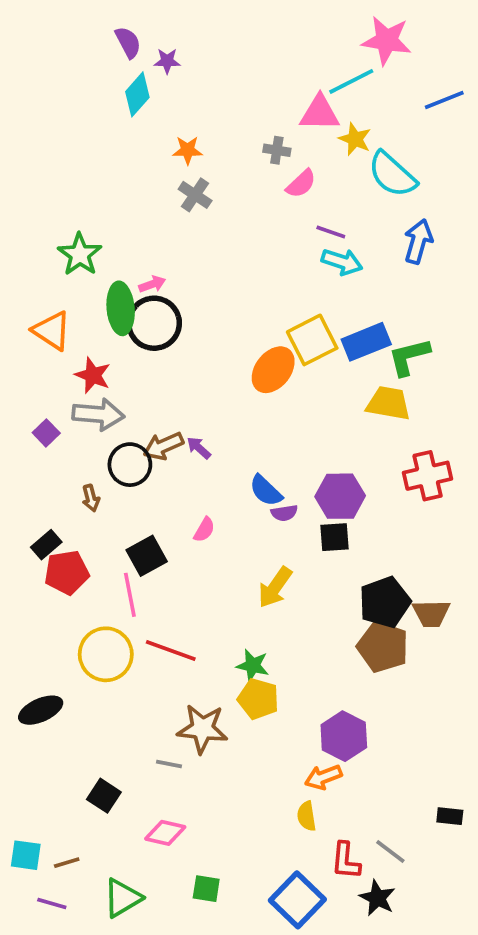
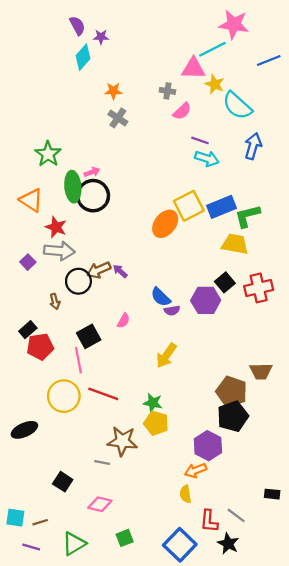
black square: (335, 537) -> (225, 282), moved, turned -36
black pentagon: (385, 602) -> (233, 416), moved
green square: (206, 889) -> (125, 538), turned -30

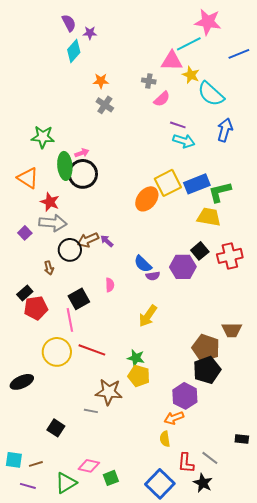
green star: (48, 154) -> (43, 137), turned -30
pink semicircle: (123, 321) -> (110, 285), turned -32
pink diamond: (100, 504) -> (89, 466), moved

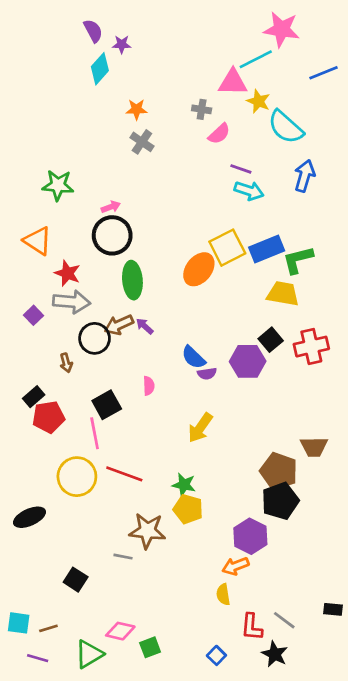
green ellipse: (65, 166) -> (132, 280), moved
black rectangle: (242, 439) -> (333, 609), moved
blue square: (160, 484) -> (216, 655), size x0.5

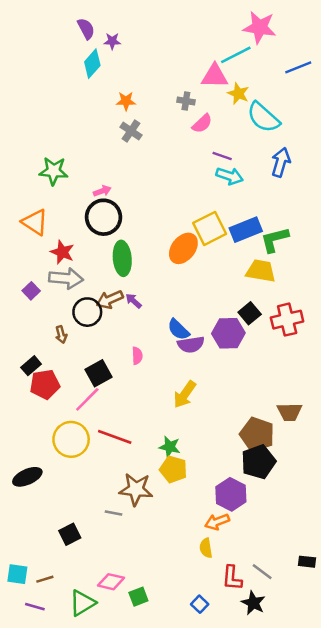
purple semicircle: (207, 374) -> (191, 344), size x1.5
pink line: (95, 433) -> (87, 399), turned 56
black square: (76, 580) -> (70, 534), turned 30

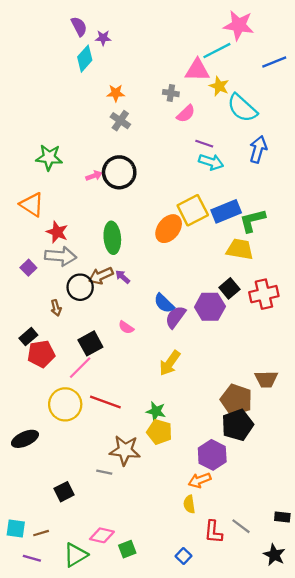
black circle: (104, 217) -> (119, 172), moved
purple semicircle: (191, 344) -> (175, 317), turned 135
pink semicircle: (137, 356) -> (126, 327), turned 126
black star: (253, 603) -> (274, 555), moved

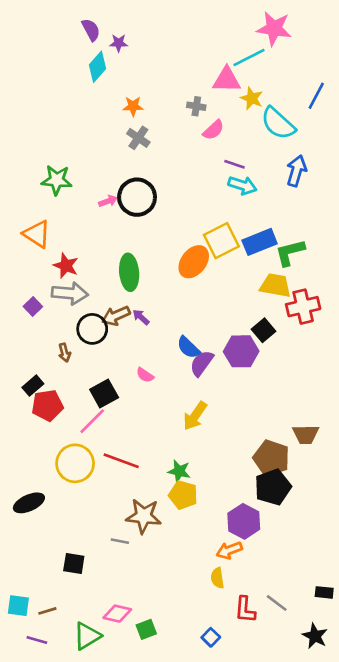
blue line: (274, 62) -> (316, 96), moved, turned -40
red cross: (264, 294) -> (303, 307), moved
black square: (64, 492) -> (74, 563), turned 36

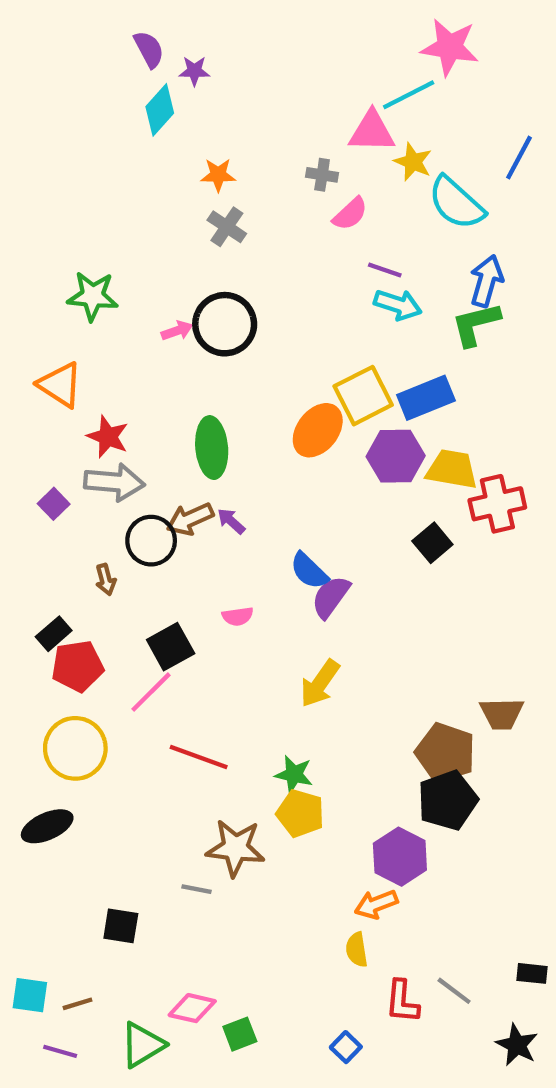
green L-shape: (290, 252) -> (476, 324), moved
purple hexagon: (241, 351) -> (396, 456), moved
pink semicircle: (145, 375) -> (238, 616), turned -42
yellow circle: (75, 463) -> (75, 748), moved

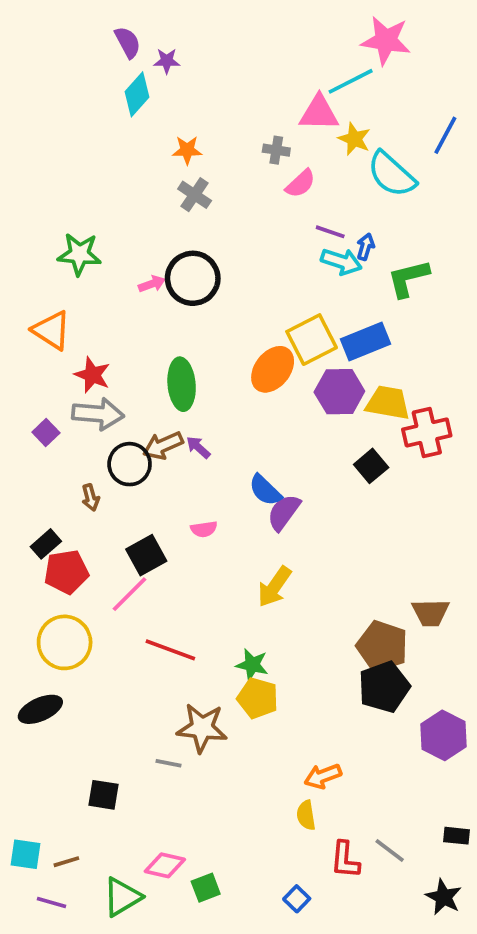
blue arrow: (487, 281) -> (365, 247), moved, size x0.6
purple hexagon: (400, 857) -> (444, 735), moved

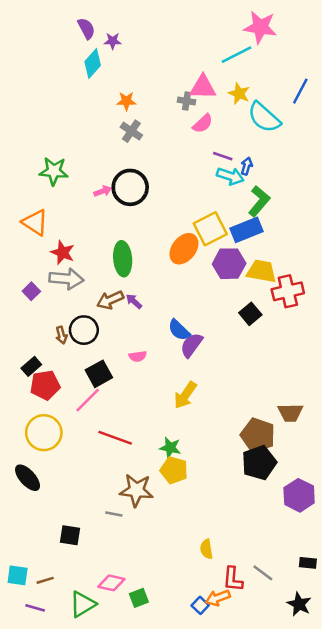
pink triangle: (319, 113) -> (203, 87), moved
green L-shape: (408, 278) -> (259, 201), moved, turned 144
black circle: (130, 464) -> (84, 330), moved
black ellipse: (40, 709) -> (28, 478), turned 72
orange arrow: (323, 776) -> (218, 598), moved

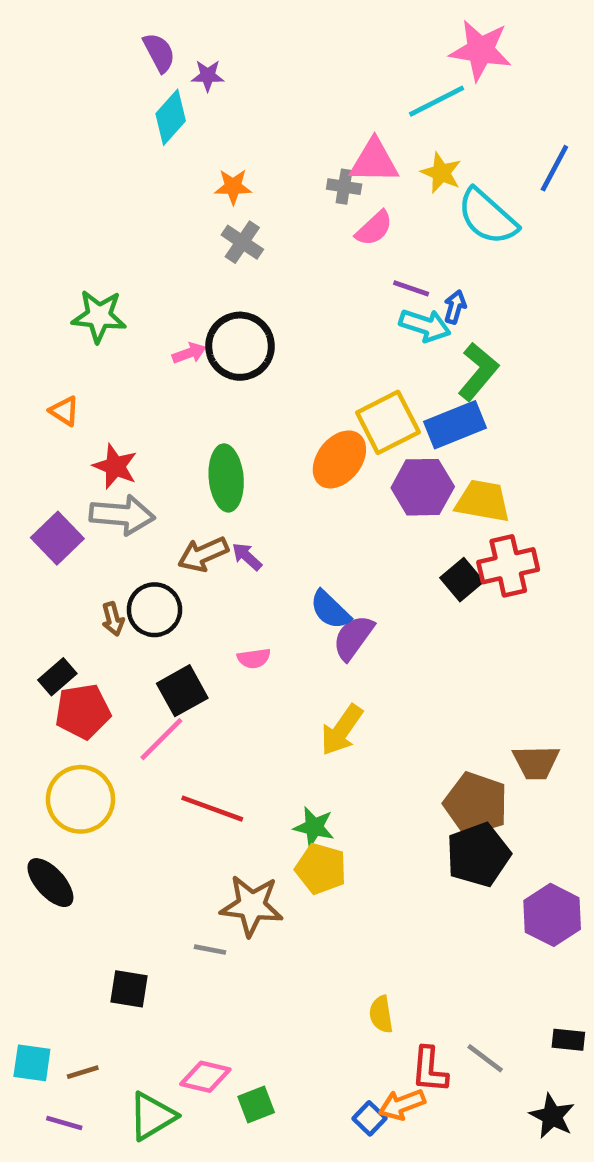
orange triangle: (35, 222) -> (64, 411), size x0.6
purple square: (31, 291) -> (57, 538), size x1.5
red cross: (288, 291) -> (508, 566), moved

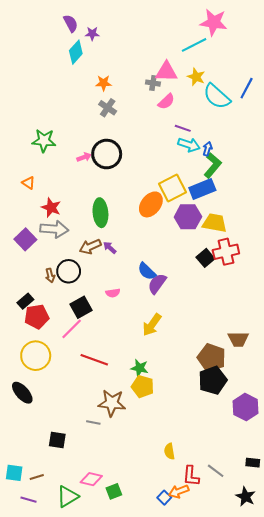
blue line: (554, 168) -> (247, 88), moved
blue arrow: (455, 307) -> (207, 149), moved

